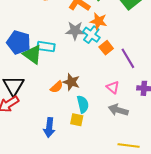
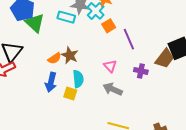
cyan rectangle: (46, 47) -> (66, 17), moved
blue arrow: (49, 128) -> (51, 82), moved

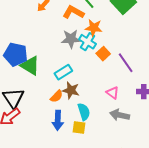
cyan rectangle: (66, 17) -> (63, 72), moved, turned -36

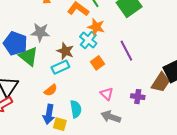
gray star: (71, 39) -> (40, 32), moved
orange square: (103, 54) -> (97, 63), moved
purple line: (126, 63) -> (126, 51), moved
brown star: (71, 90) -> (65, 51), moved
yellow square: (79, 128) -> (60, 124), moved

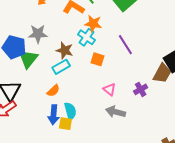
green triangle: (28, 56) -> (28, 59), turned 35
orange square: (97, 63) -> (98, 59), turned -32
purple cross: (138, 97) -> (141, 89), turned -32
cyan semicircle: (76, 109) -> (70, 111), moved

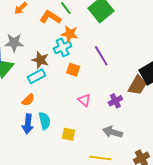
cyan cross: (86, 37) -> (63, 47), turned 30
gray arrow: (116, 112) -> (113, 132), moved
yellow square: (65, 124) -> (69, 134), moved

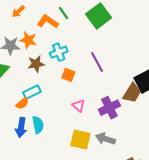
orange star: (70, 34) -> (28, 40), moved
brown star: (40, 60) -> (36, 64), turned -30
cyan rectangle: (36, 76) -> (32, 92), moved
purple cross: (115, 101) -> (109, 108), size x1.5
yellow square: (69, 134) -> (80, 140), moved, size x1.5

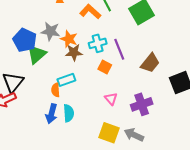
orange star: (28, 40) -> (69, 39), moved
purple line: (97, 62) -> (119, 49), moved
brown trapezoid: (132, 93) -> (150, 63), moved
orange semicircle: (22, 103) -> (56, 90), turned 120

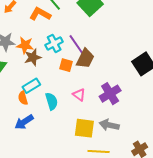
brown trapezoid: (150, 63) -> (85, 59), moved
cyan semicircle: (69, 113) -> (52, 101), moved
blue arrow: (51, 114) -> (24, 122), turned 54

